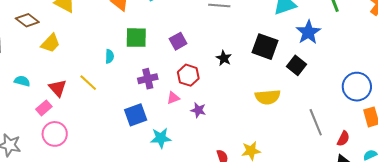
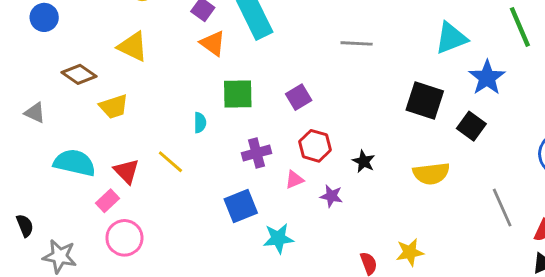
yellow trapezoid: (50, 43) -> (114, 107), turned 30
black star: (224, 58) -> (364, 161), moved
cyan semicircle: (22, 81) -> (75, 163), size x1.8

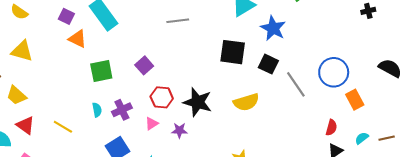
yellow trapezoid: (114, 107) -> (16, 95), turned 70
cyan semicircle: (200, 123) -> (97, 110), moved
black star: (364, 161) -> (198, 102), size x1.8
red triangle: (126, 171) -> (25, 125), moved
gray line: (502, 208) -> (296, 84), moved

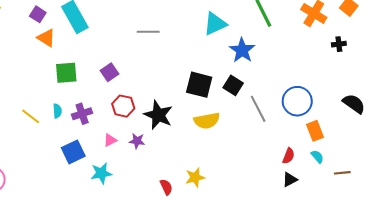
black square: (233, 52) -> (199, 85), moved
pink triangle: (152, 124) -> (110, 140), moved
yellow line: (63, 127) -> (31, 116), moved
cyan semicircle: (362, 138) -> (317, 157), moved, turned 80

